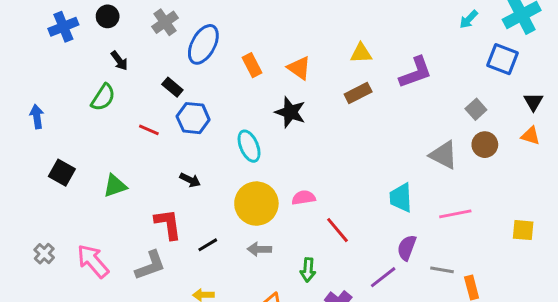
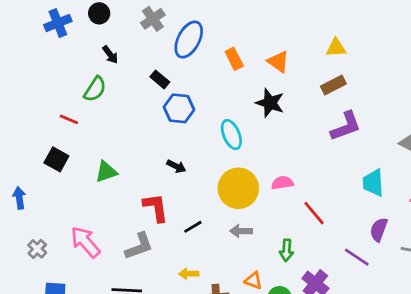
purple L-shape: (416, 72) -> (346, 126), moved
blue arrow: (37, 117) -> (19, 198), moved
red line: (149, 130) -> (69, 119), moved
gray cross: (44, 254) -> (37, 249), moved
purple line: (383, 277) -> (357, 257), turned 72

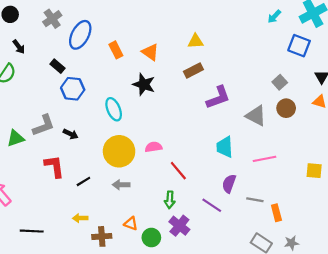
purple L-shape: (346, 126) -> (218, 97), moved
gray L-shape: (139, 246) -> (44, 125), moved
green arrow: (286, 250) -> (170, 200), moved

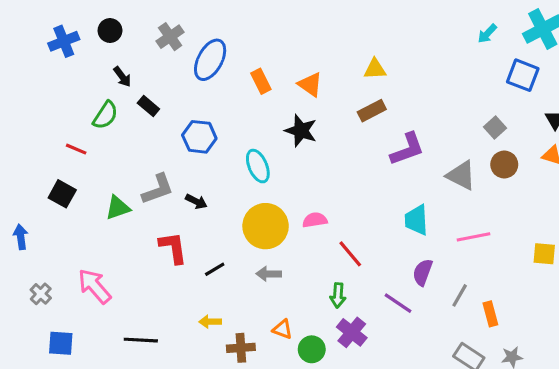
black rectangle: (58, 66) -> (148, 106), moved
gray line: (255, 200) -> (460, 295), turned -70

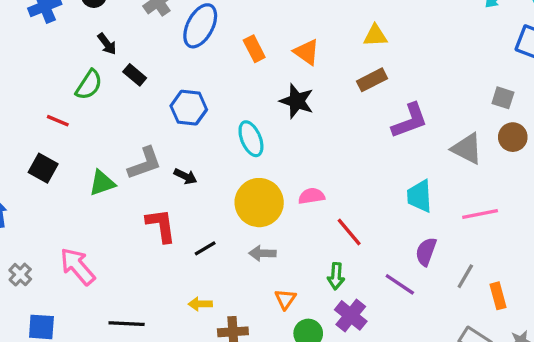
gray square: (495, 128) -> (503, 98), turned -30
orange triangle: (282, 329) -> (285, 299), moved, turned 45

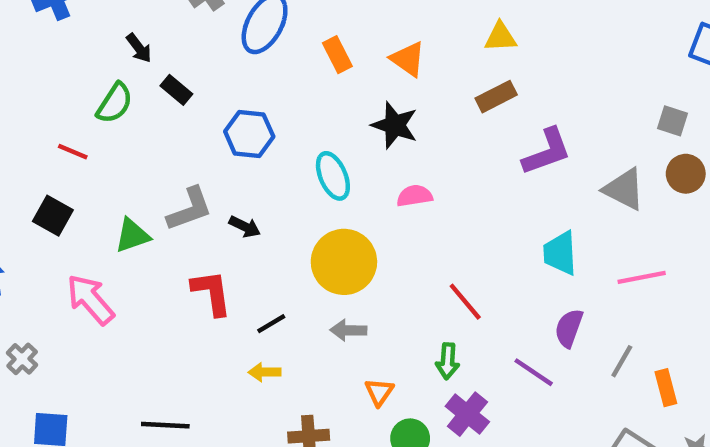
pink semicircle: (311, 196) -> (415, 196), moved
pink arrow: (77, 266) -> (90, 299), moved
yellow arrow: (200, 304) -> (265, 372), moved

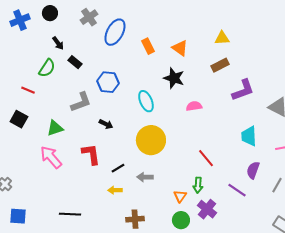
pink semicircle: (415, 196) -> (194, 106), moved
gray L-shape: (190, 209) -> (81, 102), moved
pink arrow: (90, 299) -> (51, 157), moved
gray arrow: (348, 330) -> (145, 177), moved
orange triangle: (379, 392) -> (180, 196), moved

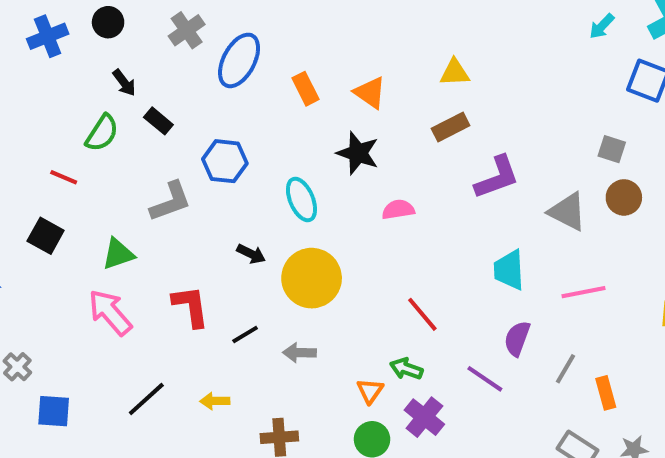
black arrow: (106, 124) -> (251, 254), moved
green arrow: (198, 185) -> (406, 369), turned 105
yellow arrow: (115, 190) -> (215, 401), moved
black line: (70, 214) -> (146, 399), moved, turned -45
blue square: (18, 216) -> (54, 411), moved

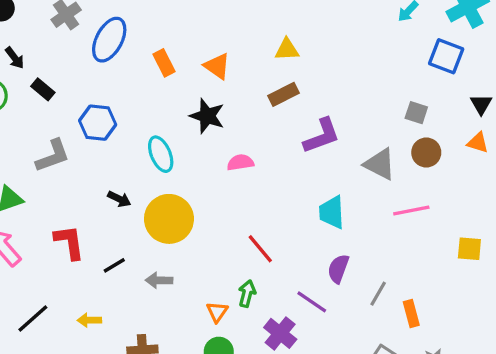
pink line: (584, 292) -> (411, 211), moved
green arrow: (406, 369) -> (247, 294), turned 85
purple cross: (424, 417) -> (280, 333), moved

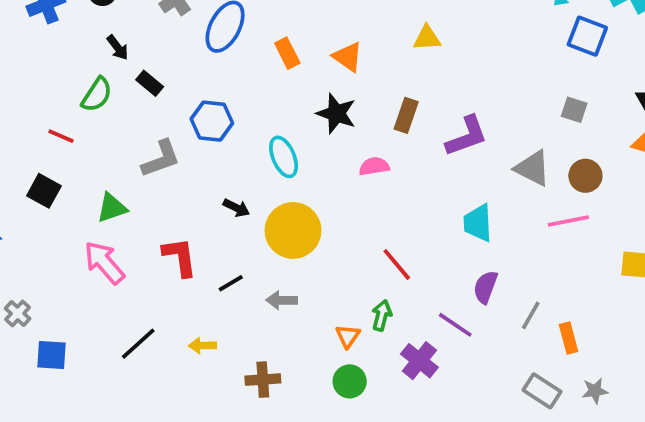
blue square: (446, 56) -> (587, 36), moved
brown rectangle: (284, 94) -> (406, 115), moved, turned -44
brown circle: (426, 152) -> (585, 176), moved

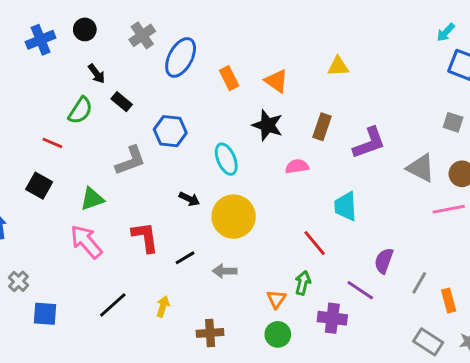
cyan trapezoid: (478, 223) -> (346, 206), moved
yellow arrow: (202, 346) -> (163, 306), turned 108
purple cross: (419, 361) -> (332, 318), turned -32

